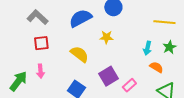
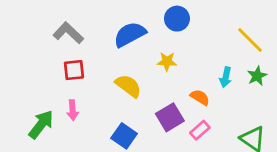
yellow line: (164, 22) -> (250, 40), turned 40
orange semicircle: (156, 67) -> (200, 97), moved

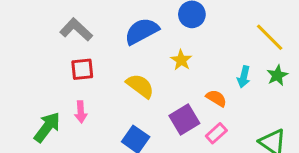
yellow star: (167, 62) -> (181, 60), turned 30

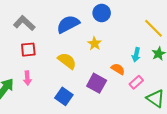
purple square: (184, 119) -> (97, 83), turned -30
pink rectangle: (216, 133) -> (136, 82), moved

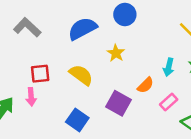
red square: (28, 50) -> (40, 74), moved
orange semicircle: (118, 69) -> (145, 85), turned 104

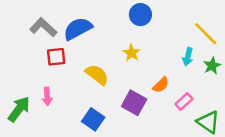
blue semicircle: (82, 29) -> (78, 29), moved
cyan arrow: (169, 67) -> (188, 57), moved
red square: (40, 74) -> (56, 57), moved

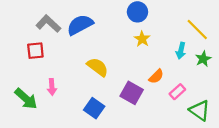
yellow star: (132, 53) -> (142, 39), moved
red square: (56, 57) -> (35, 51), moved
green arrow: (19, 109) -> (26, 99), turned 95

